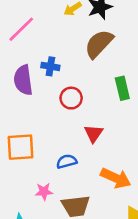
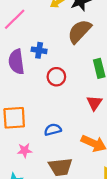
red triangle: (94, 133) -> (94, 103), moved
pink star: (44, 192) -> (25, 150), moved

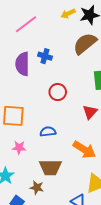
red circle: (56, 77) -> (58, 92), moved

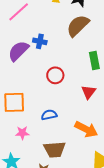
purple semicircle: (22, 64) -> (18, 51), turned 50

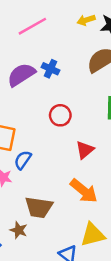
red triangle: (89, 92) -> (85, 150), moved
blue semicircle: (49, 115) -> (23, 160), moved, turned -56

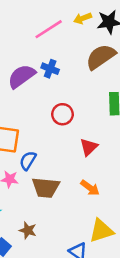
pink line: (32, 26) -> (49, 29), moved
orange arrow: (84, 191) -> (90, 188), size x0.7
brown trapezoid: (39, 207) -> (46, 188), moved

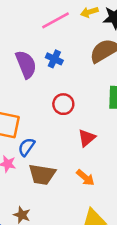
purple semicircle: (22, 76) -> (26, 64), turned 100

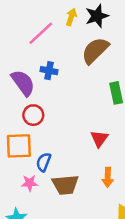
yellow arrow: (89, 12) -> (71, 17), turned 140
red circle: (63, 104) -> (33, 115), moved
orange arrow: (85, 178) -> (108, 177), turned 66

